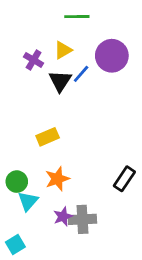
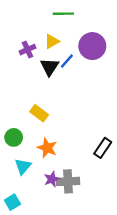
purple cross: (34, 60) -> (28, 50), turned 35
yellow rectangle: (48, 137) -> (39, 113), turned 60
orange star: (57, 179) -> (47, 148), turned -30
green circle: (17, 182) -> (14, 137), moved

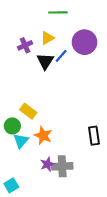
yellow rectangle: (39, 113) -> (28, 111), moved
black rectangle: (103, 148) -> (94, 136), turned -42
cyan triangle: (23, 166) -> (21, 141), moved

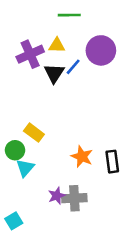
yellow triangle: (47, 38) -> (57, 45), turned 32
purple cross: (25, 45) -> (30, 54), size x1.5
orange star: (43, 136) -> (82, 157), moved

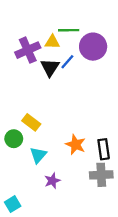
green line: (69, 15) -> (69, 30), moved
cyan triangle: (25, 168) -> (38, 155), moved
gray cross: (74, 198) -> (101, 175), moved

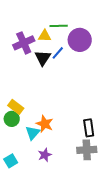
yellow rectangle: (31, 122) -> (16, 107), moved
orange star: (76, 145) -> (45, 124), moved
cyan square: (13, 204) -> (11, 161), moved

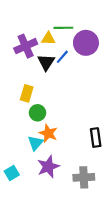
yellow rectangle: (16, 107) -> (27, 93), moved, turned 70
green circle: (12, 119) -> (38, 113), moved
gray cross: (87, 150) -> (84, 177), moved
purple star: (45, 155) -> (48, 167), size x1.5

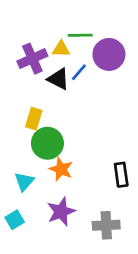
black triangle: (46, 62) -> (58, 79), turned -36
green circle: (38, 113) -> (47, 143), size x1.5
cyan triangle: (35, 143) -> (24, 182), moved

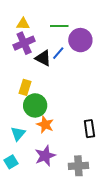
yellow triangle: (61, 49) -> (23, 24), moved

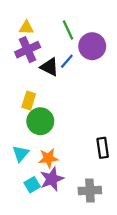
green line: (59, 26) -> (68, 30), turned 66
orange star: (45, 125) -> (48, 158), moved, turned -30
cyan square: (11, 162) -> (32, 185), moved

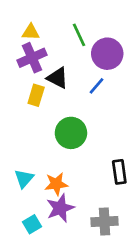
blue line: (67, 61) -> (96, 86), moved
yellow rectangle: (29, 100) -> (36, 95), moved
green circle: (40, 121) -> (71, 133), moved
cyan square: (32, 185) -> (32, 224), moved

